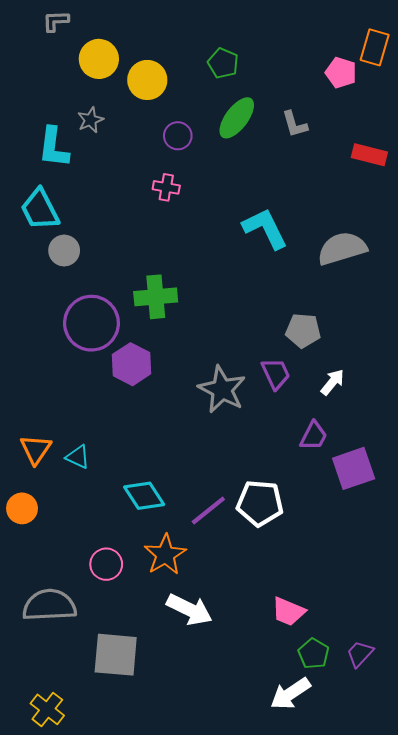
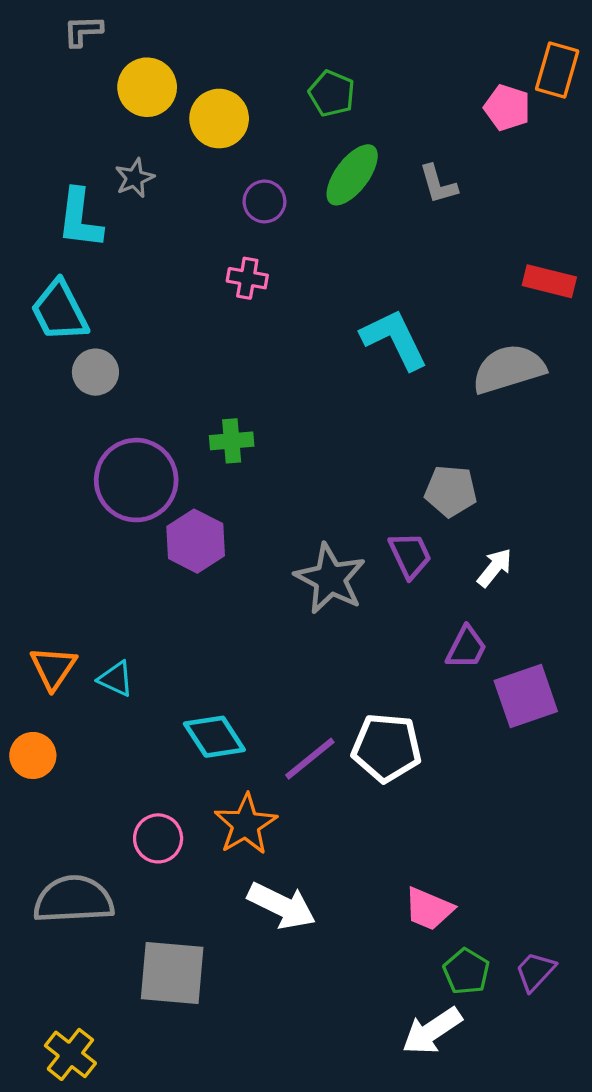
red rectangle: (369, 155) -> (549, 281), moved
green cross: (156, 297) -> (232, 441), size x0.7

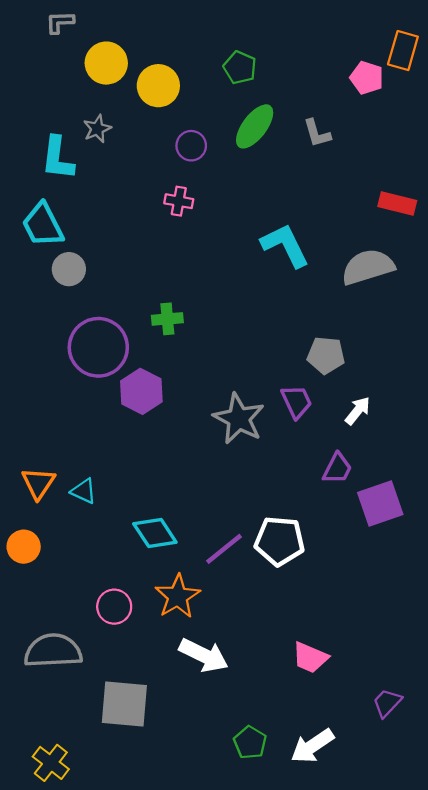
green pentagon: (466, 971) -> (250, 743), moved

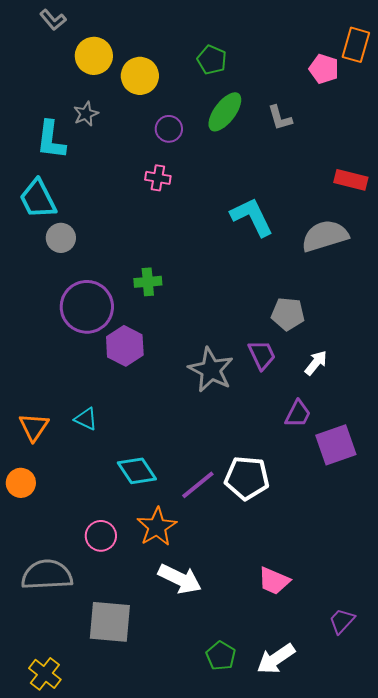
gray L-shape: (60, 22) -> (53, 20), turned -128
cyan triangle: (84, 491) -> (86, 419), moved

